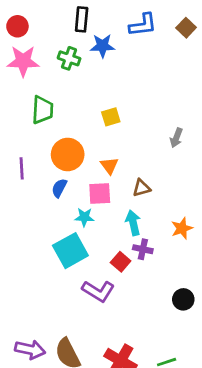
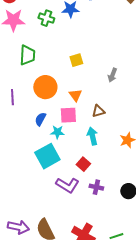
gray arrow: (176, 138) -> (112, 75), moved
blue semicircle: (59, 188) -> (40, 119), moved
purple cross: (143, 249) -> (96, 187), moved

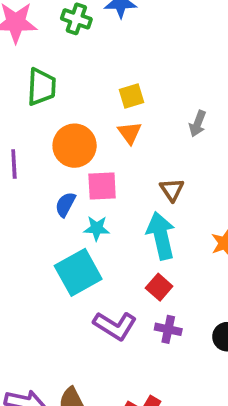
orange triangle: (75, 95) -> (130, 133), moved
brown triangle: (98, 111) -> (172, 190), turned -48
pink square: (68, 115) -> (102, 186), moved
cyan arrow: (92, 136) -> (161, 236), size x1.4
red square: (83, 164) -> (159, 287), moved

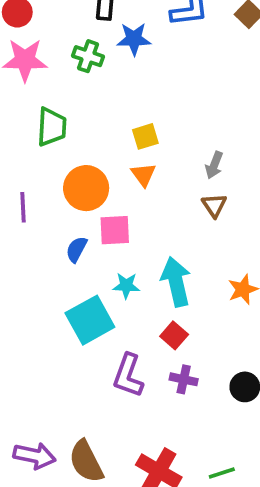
brown triangle: (172, 190) -> (214, 205), moved
cyan star: (97, 228) -> (126, 286), moved
purple L-shape: (115, 326) -> (128, 375), turned 78

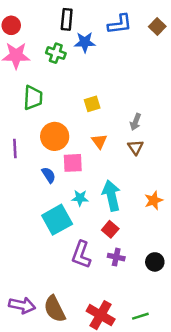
orange triangle: (143, 175) -> (99, 141), moved
blue semicircle: (77, 249) -> (49, 175), turned 119

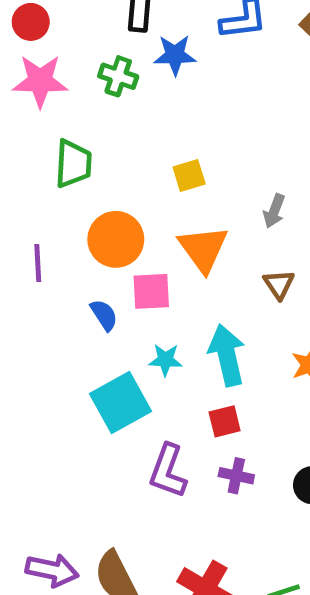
orange triangle: (99, 141) -> (203, 249), size x1.6
brown triangle: (136, 147) -> (279, 284), moved
red square: (110, 229) -> (225, 421), turned 35

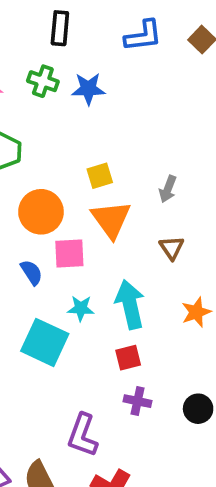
blue star: (175, 55) -> (88, 89), moved
yellow square: (189, 176) -> (100, 176), moved
cyan square: (121, 402) -> (45, 342), turned -36
purple L-shape: (168, 471) -> (83, 435), moved

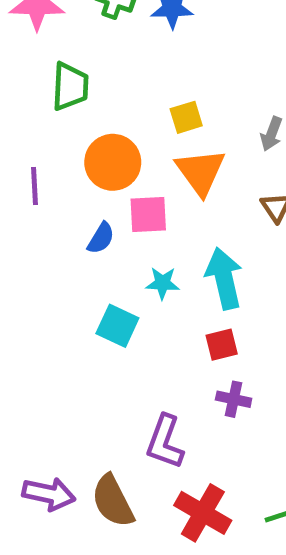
blue semicircle: (32, 272) -> (101, 238), turned 64
cyan square: (45, 342) -> (117, 326), size x0.7

